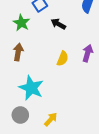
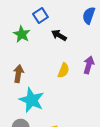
brown arrow: (18, 52) -> (18, 74), moved

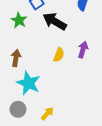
black arrow: (59, 35) -> (55, 21), size x1.6

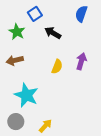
black arrow: (55, 21) -> (53, 33), size x0.7
brown arrow: (16, 58) -> (15, 60), moved, turned -112

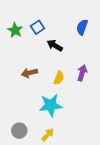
green star: (17, 32) -> (15, 30), moved
brown arrow: (15, 60) -> (29, 73), moved
cyan star: (26, 95) -> (51, 105), moved, turned -30

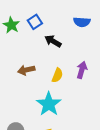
blue semicircle: (82, 27) -> (82, 22), turned -105
cyan star: (51, 105) -> (49, 104), turned -30

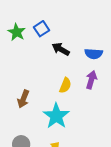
blue semicircle: (82, 22) -> (94, 54), moved
brown arrow: (26, 70) -> (23, 99), moved, turned -56

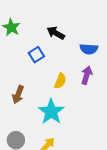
blue square: (42, 29) -> (36, 55), moved
black arrow: (61, 49) -> (56, 33), moved

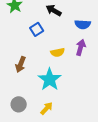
yellow semicircle: (60, 81) -> (58, 52), turned 56

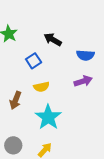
purple arrow: (81, 47) -> (83, 81), turned 56
yellow semicircle: (58, 52) -> (41, 87), moved

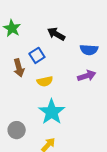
brown arrow: (16, 100) -> (19, 68), moved, turned -36
gray circle: (13, 145) -> (17, 130), moved

